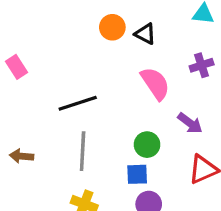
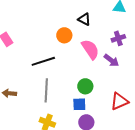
orange circle: (112, 27) -> (64, 35), moved
purple arrow: (190, 123) -> (111, 60), moved

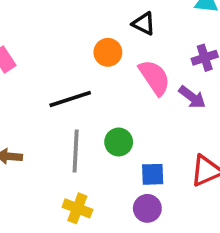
green circle: (85, 86) -> (119, 142), moved
blue square: (79, 104) -> (153, 174), moved

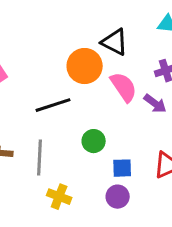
black triangle: (144, 24) -> (115, 42), size x1.4
orange circle: (108, 52) -> (85, 66), size x1.5
gray line: (76, 151) -> (40, 158), moved

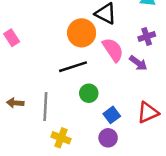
black line: (53, 105) -> (73, 67), moved
blue square: (122, 168) -> (112, 115), turned -35

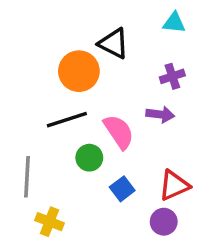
pink semicircle: (113, 50) -> (119, 132), moved
purple arrow: (138, 63) -> (160, 114), turned -30
purple circle: (108, 138) -> (164, 222), moved

